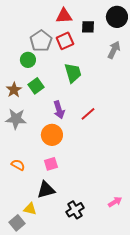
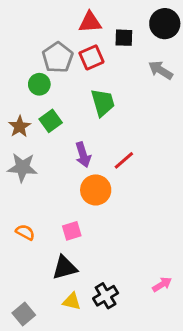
gray arrow: (114, 50) -> (161, 70), turned -84
orange circle: (52, 135) -> (96, 190), moved
yellow triangle: (30, 209) -> (72, 301), moved

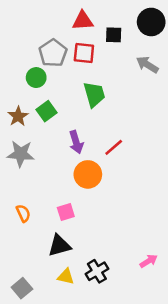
red square: (91, 57) -> (84, 53), turned 30
orange semicircle: (25, 232) -> (23, 213), turned 36

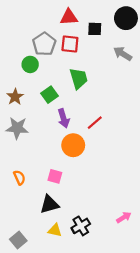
green square: (46, 111) -> (50, 95), moved
pink square: (66, 212) -> (55, 176), turned 32

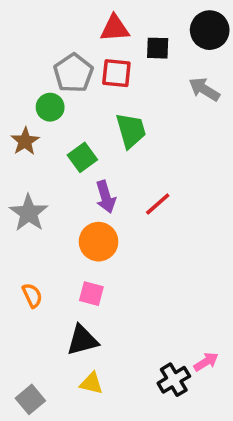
brown star: (15, 97) -> (25, 141), moved
gray star: (17, 128) -> (29, 213), turned 30
orange circle: (73, 145) -> (99, 242), moved
black cross: (81, 226) -> (174, 380), moved

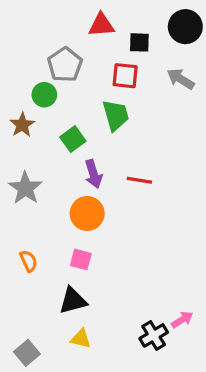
red square: (116, 73) -> (125, 76), moved
red line: (158, 204) -> (139, 180), turned 50

